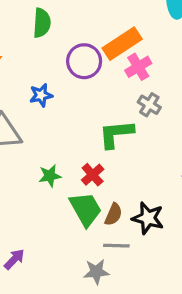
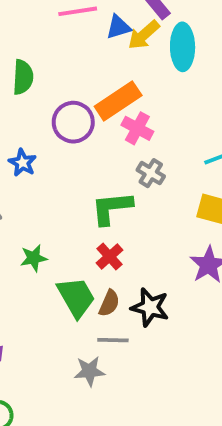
pink cross: (138, 67) -> (137, 128), turned -30
blue star: (41, 95) -> (22, 163), turned -30
red cross: (93, 175) -> (109, 256), moved

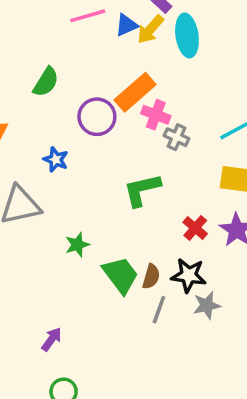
green semicircle: (23, 77) -> (46, 82), turned 36
gray cross: (151, 173) -> (177, 137), moved
red cross: (109, 256) -> (195, 228), moved
gray line: (113, 340) -> (159, 310), turned -64
gray star: (89, 371) -> (207, 305), moved

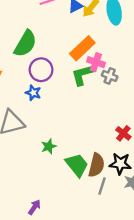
green semicircle: (46, 82) -> (25, 44), size x1.4
purple circle: (97, 117) -> (41, 70), moved
green L-shape: (142, 190) -> (83, 74), moved
brown semicircle: (151, 277) -> (96, 165), size x1.5

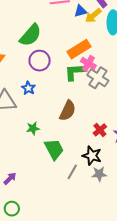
gray cross: (110, 76) -> (98, 78), size x1.5
blue star: (33, 93) -> (28, 88), moved
brown semicircle: (96, 165) -> (68, 111), moved

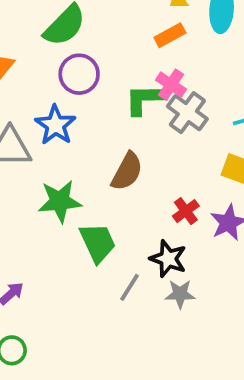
orange rectangle: (79, 49) -> (170, 35), moved, size x0.7
blue star: (28, 88) -> (55, 125), size x1.5
green star: (33, 128) -> (60, 201), size x1.6

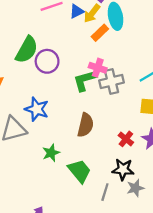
orange rectangle: (170, 35) -> (100, 33), moved
purple circle: (79, 74) -> (47, 61), moved
gray cross: (187, 113) -> (112, 81), turned -35
green star: (60, 201) -> (51, 153), size x0.7

